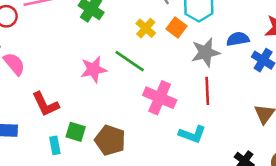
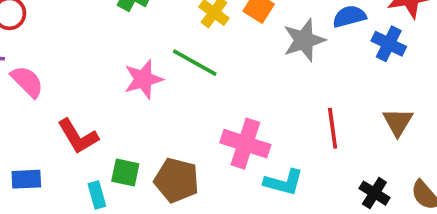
red line: (207, 91) -> (333, 128), moved
pink cross: (160, 98) -> (245, 144), moved
cyan L-shape: (192, 134) -> (284, 182), moved

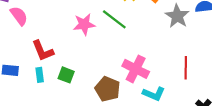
gray star: (304, 40) -> (177, 16), turned -30
brown pentagon: (177, 180) -> (108, 89), moved
cyan rectangle: (97, 195) -> (40, 75), moved

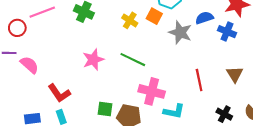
green line: (114, 19) -> (133, 60), moved
green square: (66, 75) -> (105, 109), moved

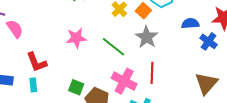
gray star: (180, 32) -> (147, 37), moved
brown triangle: (235, 74) -> (206, 83), size x1.4
red line: (199, 80) -> (152, 73), moved

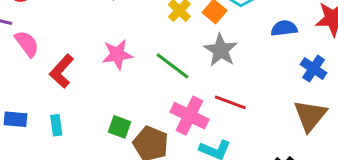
blue cross: (209, 41) -> (314, 69), moved
red L-shape: (37, 62) -> (62, 71), moved, turned 65
red line: (152, 73) -> (230, 102), turned -70

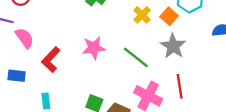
red line: (230, 102) -> (180, 86), turned 60
blue rectangle: (16, 119) -> (17, 76), moved

